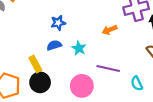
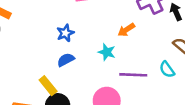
cyan star: (79, 48) -> (107, 52), moved
cyan semicircle: (137, 83) -> (167, 69), moved

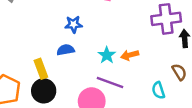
orange arrow: (126, 30) -> (130, 55), moved
purple line: (133, 75) -> (110, 82), moved

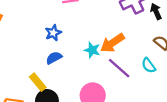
orange arrow: (130, 55) -> (112, 43), size x1.5
purple line: (110, 82) -> (119, 68), moved, turned 40

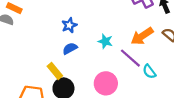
orange arrow: (112, 43) -> (142, 36), moved
cyan semicircle: (149, 65) -> (149, 72), moved

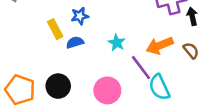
yellow rectangle: (55, 71) -> (55, 29), moved
cyan semicircle: (149, 72) -> (159, 87), size x1.5

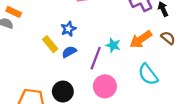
cyan star: (117, 43) -> (113, 45), moved
purple line: (141, 68) -> (96, 58), moved, turned 70

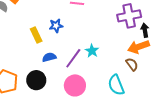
brown semicircle: (168, 38) -> (132, 64), moved
orange arrow: (141, 39) -> (138, 47), moved
blue semicircle: (69, 52) -> (49, 57), moved

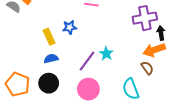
blue semicircle: (49, 57) -> (51, 59), moved

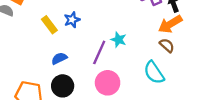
yellow rectangle: (49, 37) -> (49, 25), moved

